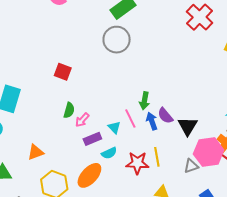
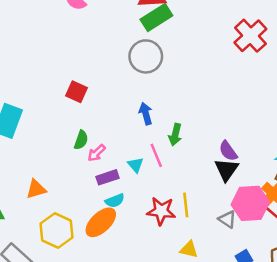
purple semicircle: (165, 116) -> (228, 151), moved
blue arrow: (152, 121) -> (146, 114), moved
cyan semicircle: (109, 153) -> (115, 201), moved
gray triangle: (191, 166) -> (227, 219), turned 49

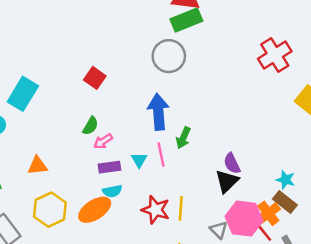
blue arrow: (146, 114) -> (158, 112), size x1.6

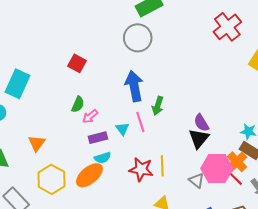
orange triangle: (37, 166) -> (37, 143), turned -42

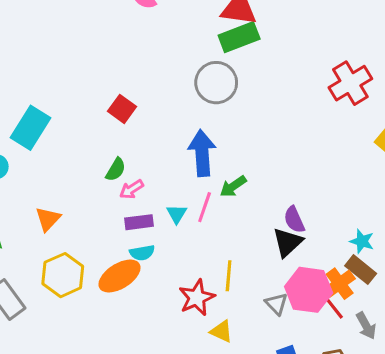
green arrow: (158, 106) -> (233, 186), turned 30
pink line: (140, 122) -> (205, 207), turned 30
red star: (141, 169) -> (197, 298), moved, turned 30

